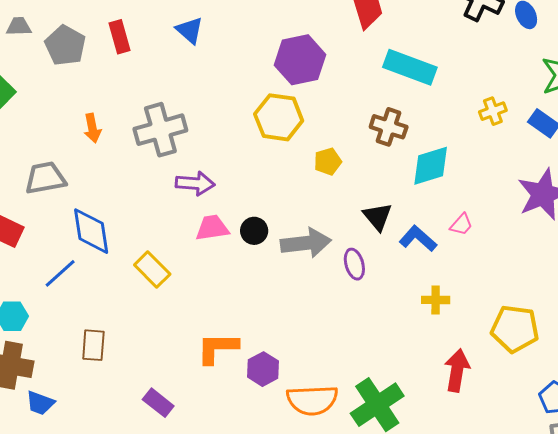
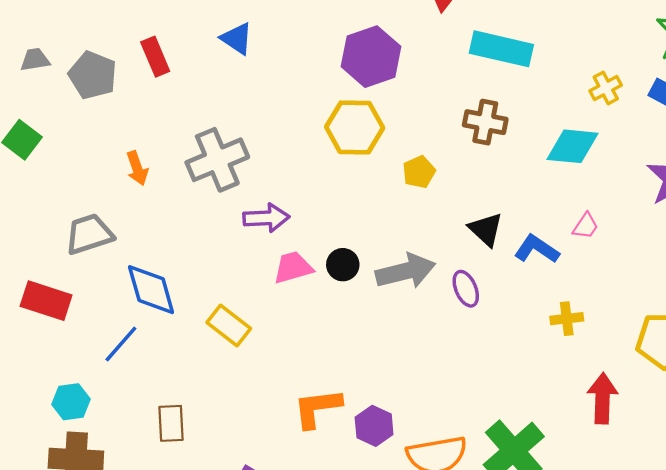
cyan diamond: (431, 166) -> (572, 146), moved, turned 30

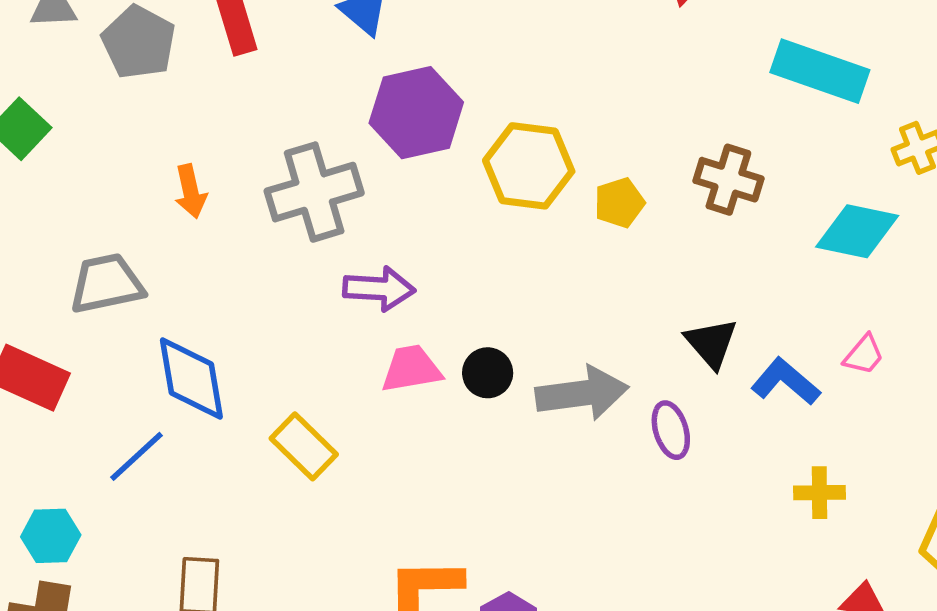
cyan rectangle: (501, 49) -> (820, 71), moved
purple hexagon: (371, 57) -> (416, 113), moved
yellow pentagon: (419, 172) -> (619, 203), moved

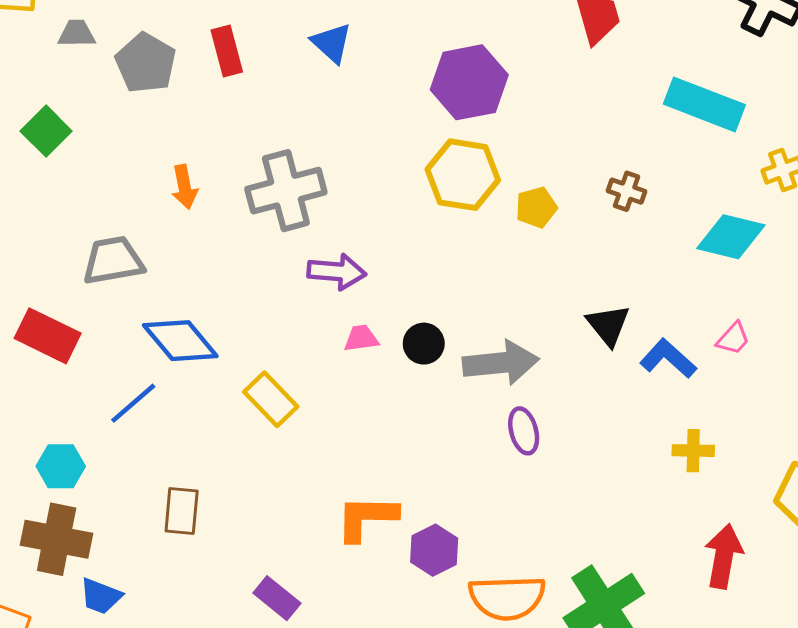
purple hexagon: (416, 113) -> (469, 82), moved
brown cross: (728, 180) -> (627, 191), size x0.7
pink trapezoid: (411, 369) -> (361, 338), size x0.7
blue diamond: (191, 379) -> (180, 341), turned -32
purple ellipse: (671, 430) -> (524, 431), moved

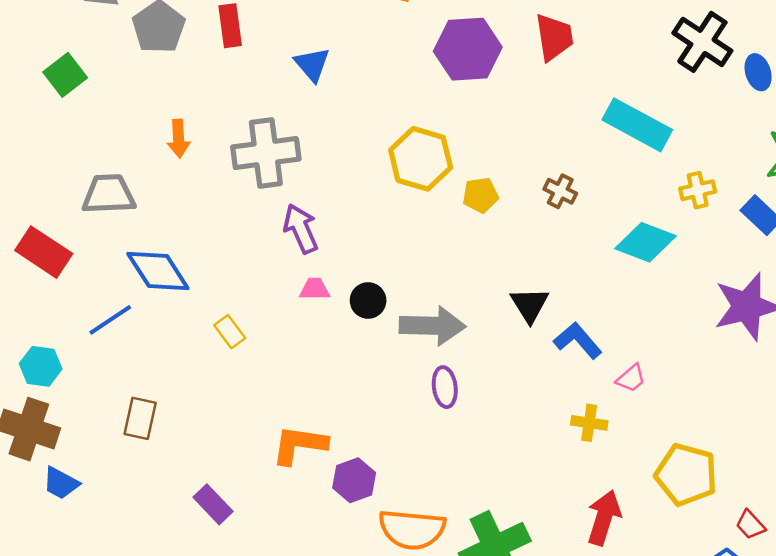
blue triangle: (332, 43) -> (312, 64), moved
purple hexagon: (469, 82) -> (468, 49), moved
purple arrow: (337, 272) -> (301, 229), turned -126
pink trapezoid: (733, 339) -> (631, 378), moved
yellow rectangle: (271, 399) -> (230, 332), size x0.7

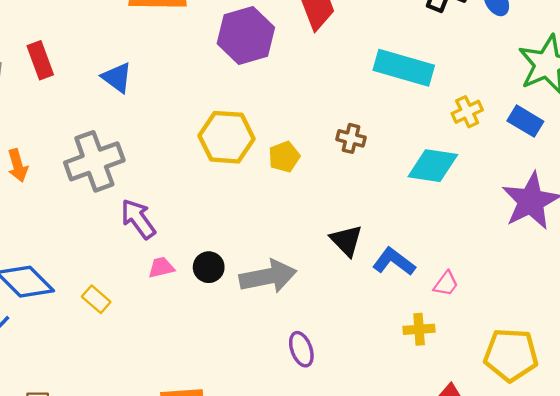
yellow rectangle: (230, 332) -> (96, 299), moved
purple ellipse: (445, 387) -> (301, 349), moved

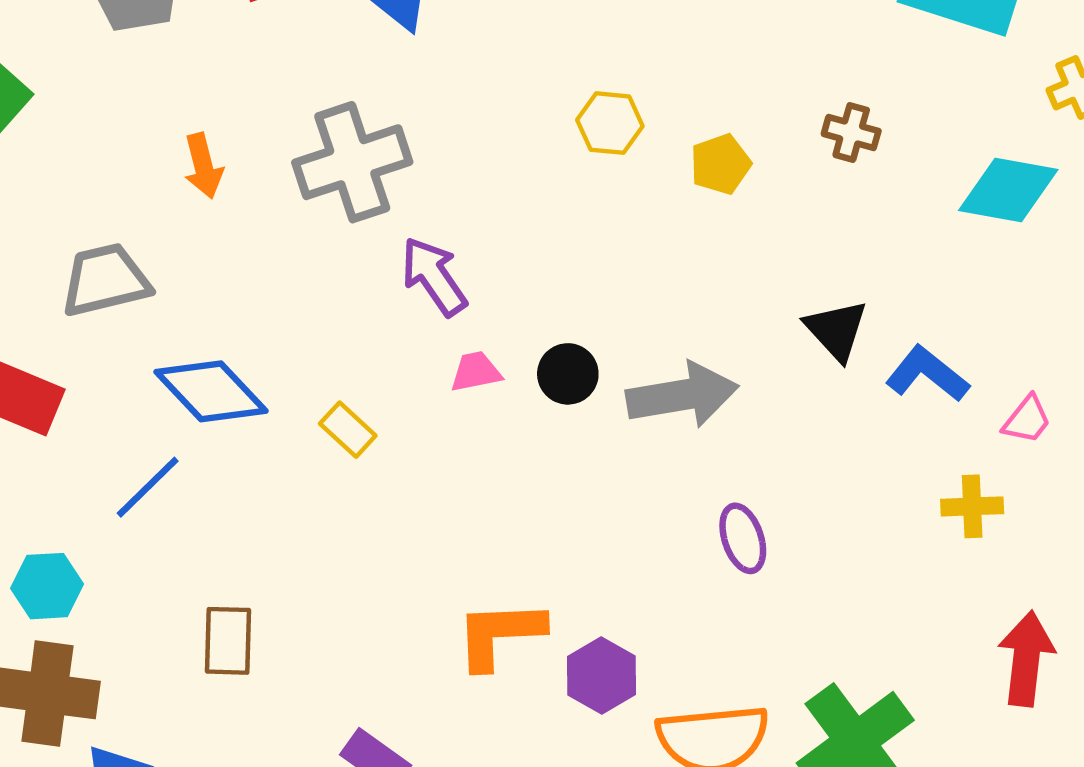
yellow hexagon: (227, 137) -> (610, 123), size x0.6

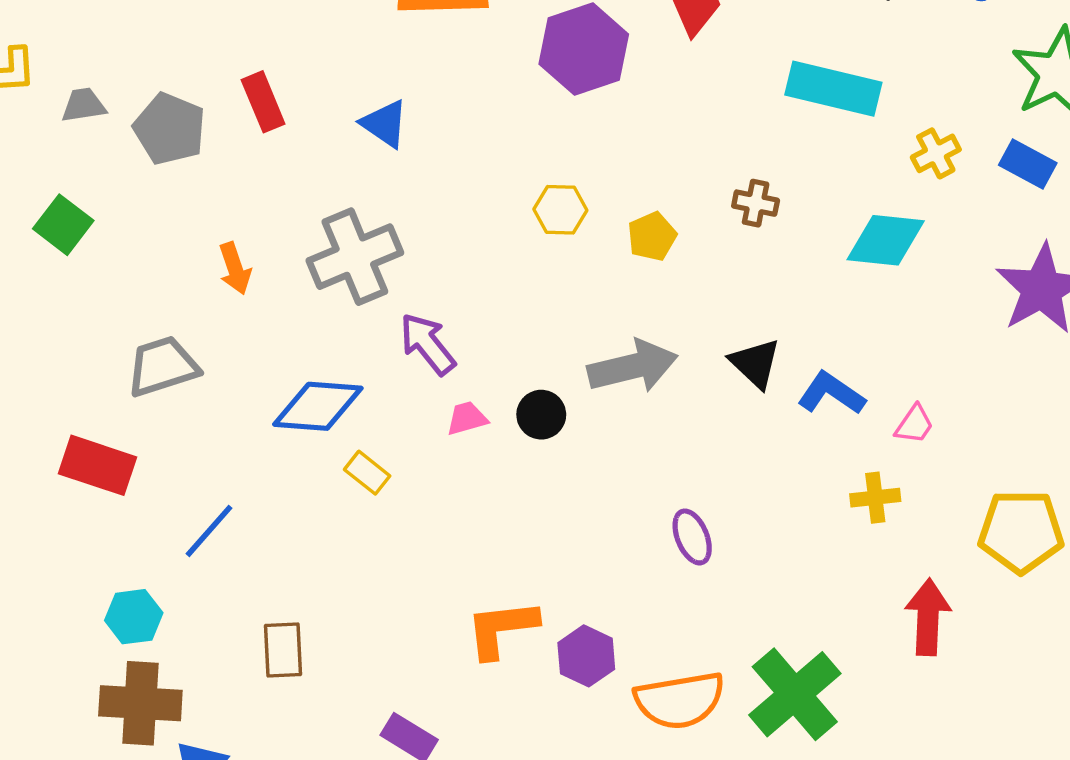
blue diamond: (211, 391) -> (318, 406), moved, turned -38
gray arrow: (682, 395) -> (633, 367), moved

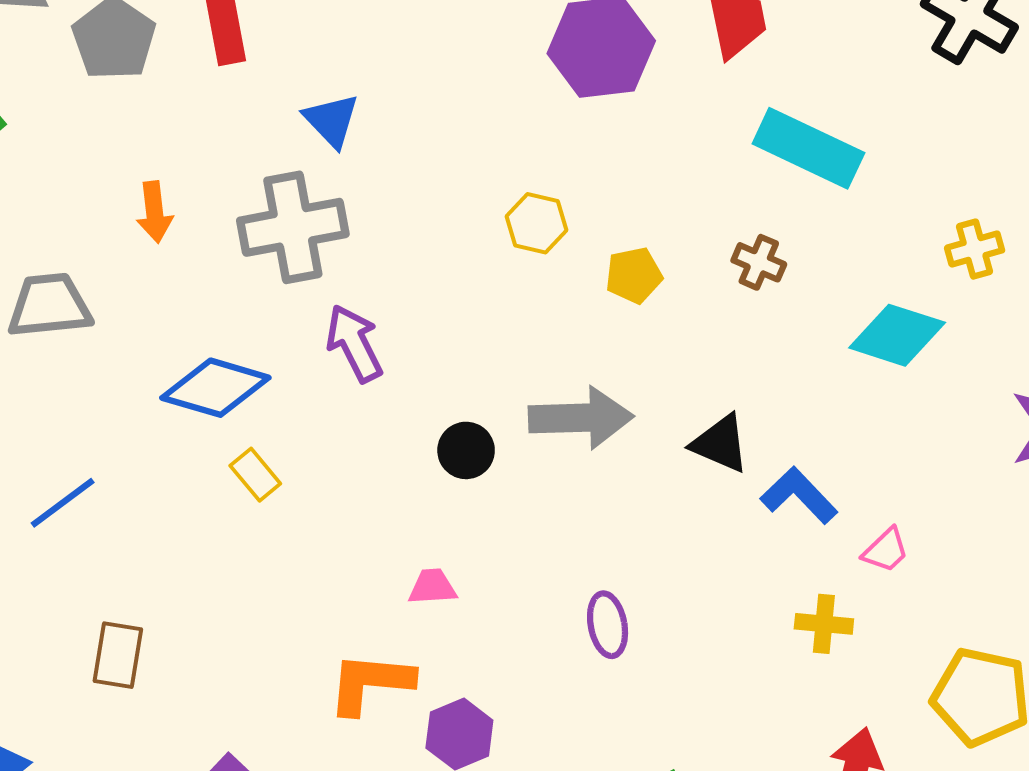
cyan rectangle: (833, 89) -> (808, 148), moved
blue triangle: (385, 124) -> (331, 120), moved
black triangle: (755, 363) -> (720, 443), turned -32
pink trapezoid: (467, 418) -> (432, 587), moved

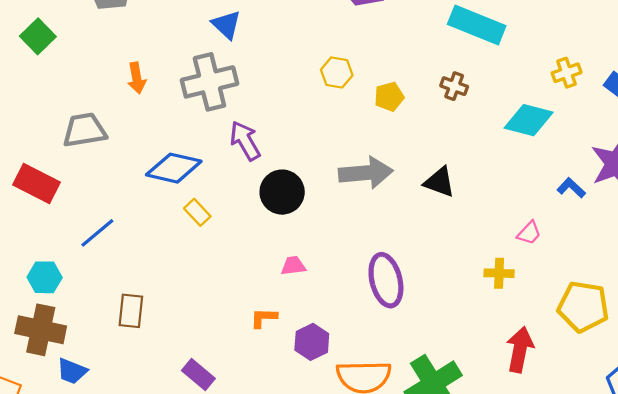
black circle: (466, 450) -> (282, 192), moved, size x1.5
blue L-shape: (799, 495) -> (571, 188), moved, size x0.7
purple ellipse: (608, 625) -> (386, 280), size x1.6
orange L-shape: (370, 683) -> (264, 318), size x0.6

